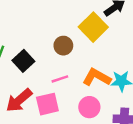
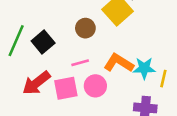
pink circle: (89, 107) -> (95, 86), moved

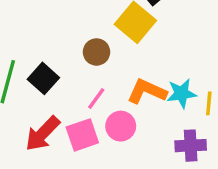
pink line: (80, 63) -> (96, 99), turned -30

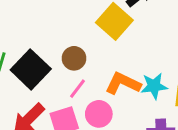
brown circle: (97, 52) -> (74, 58), moved
black square: (43, 78) -> (31, 69), size x1.4

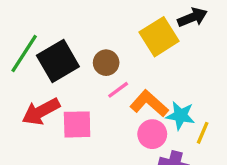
pink line: (77, 89) -> (118, 90), moved
pink circle: (99, 114) -> (152, 134), moved

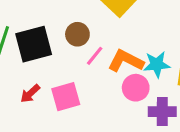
black square: (58, 61) -> (34, 44), turned 30
red arrow: (41, 112) -> (30, 93), size x0.6

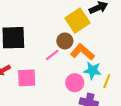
brown circle: (77, 34) -> (65, 41), moved
orange L-shape: (126, 61) -> (82, 52), moved

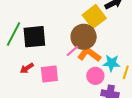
brown circle: (65, 41) -> (84, 37), size x1.6
orange L-shape: (82, 52) -> (89, 54), moved

